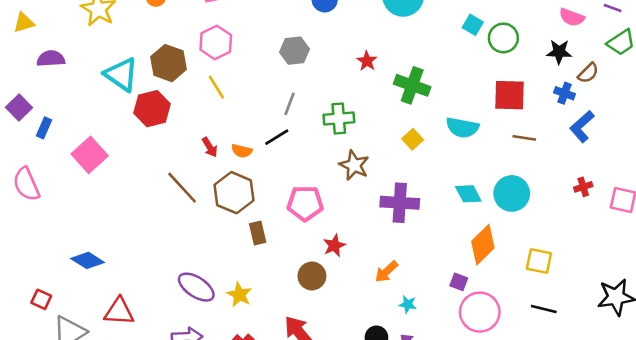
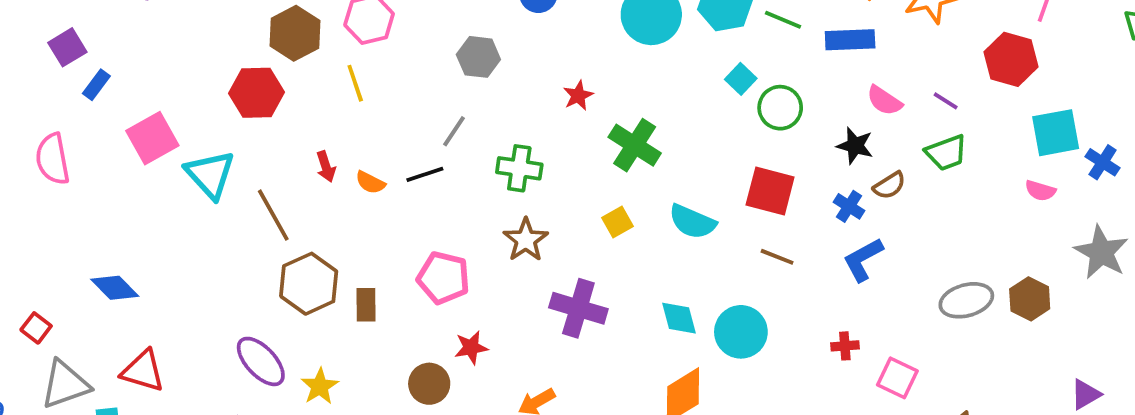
cyan triangle: (121, 74) -> (210, 174), moved
brown hexagon: (234, 193) -> (309, 284), moved

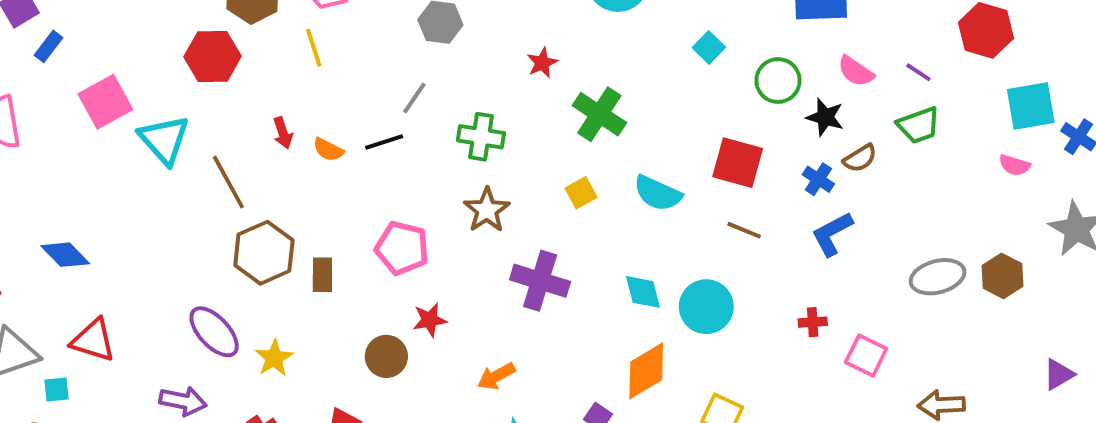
green circle: (780, 108) -> (778, 81), moved

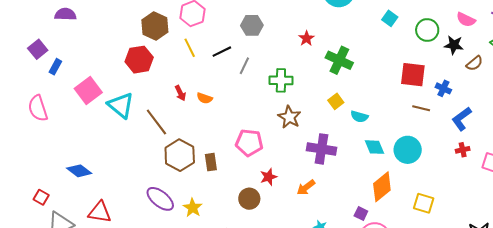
black line: (384, 142) -> (222, 52), moved
blue cross: (818, 179) -> (443, 88), moved
cyan semicircle: (658, 193) -> (359, 117), moved, size x0.7
blue L-shape: (832, 234) -> (462, 119), moved
orange arrow: (496, 376) -> (306, 188), moved

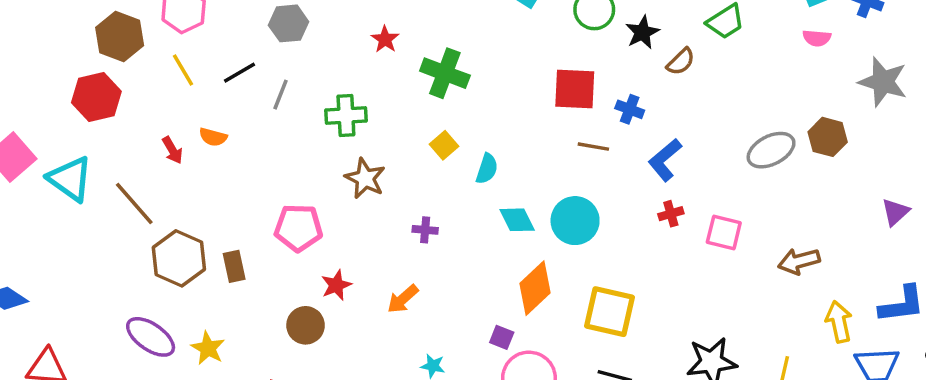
black star: (454, 45) -> (642, 32), turned -30
orange semicircle: (205, 98) -> (213, 137), moved
cyan semicircle: (359, 117) -> (487, 169), turned -84
purple cross: (322, 149) -> (425, 230), size x0.5
yellow square: (424, 203) -> (610, 312), size x1.4

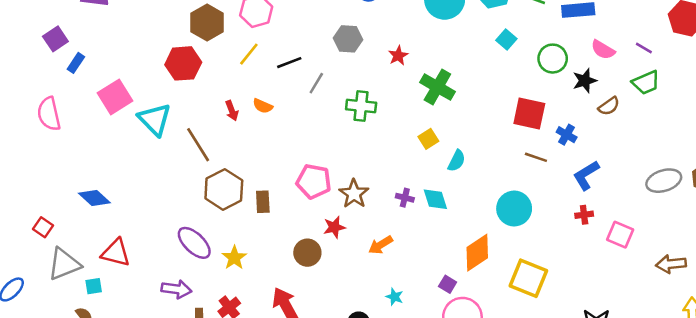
gray hexagon: (289, 23) -> (348, 39), moved
yellow line: (183, 70) -> (249, 54), turned 60
brown star: (365, 178) -> (354, 194), moved
cyan diamond: (517, 220) -> (435, 199), moved

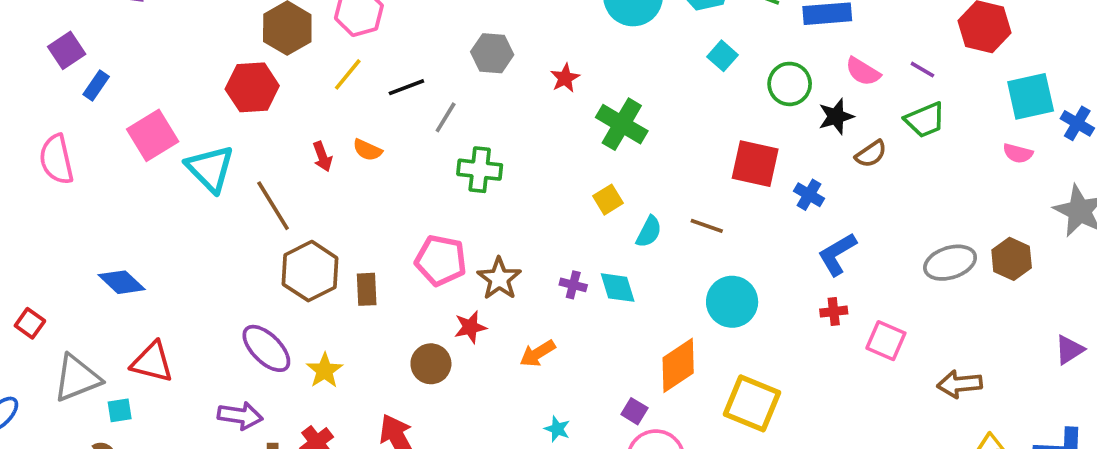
green cross: (361, 106) -> (480, 170), moved
brown line: (536, 157) -> (707, 226), moved
red square: (43, 227) -> (30, 323), moved

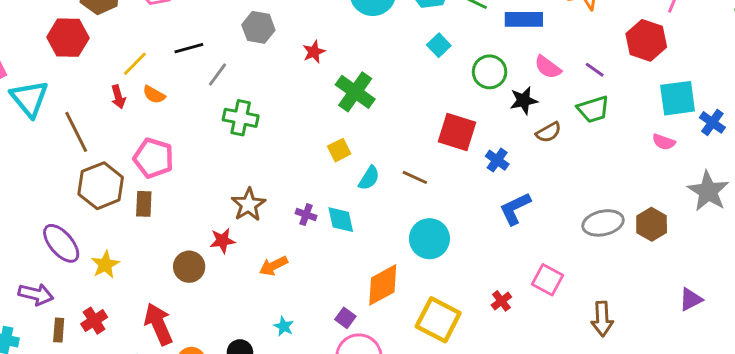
yellow line: (348, 74) -> (135, 64), moved
pink pentagon: (441, 260) -> (153, 158), moved
red cross: (834, 312) -> (501, 301), moved, turned -36
brown arrow: (960, 384) -> (602, 319), turned -92

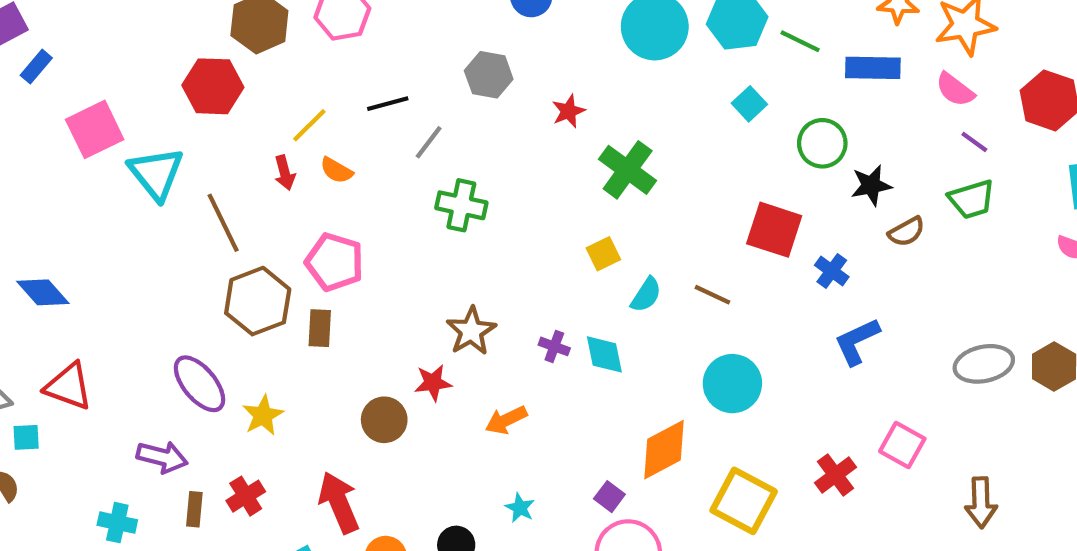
pink semicircle: (548, 67) -> (955, 90), moved
red cross: (501, 301) -> (835, 475), size x1.4

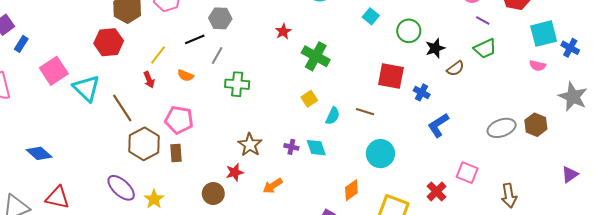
gray hexagon: (489, 75) -> (220, 18), moved
orange semicircle: (336, 170) -> (185, 75), moved
orange diamond: (664, 450) -> (351, 190), size x0.7

